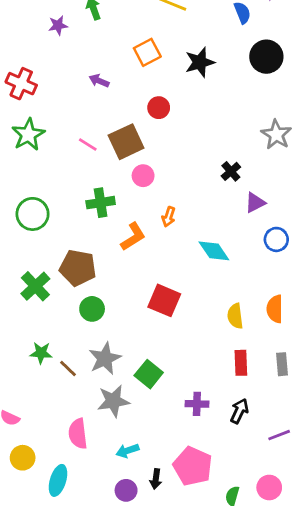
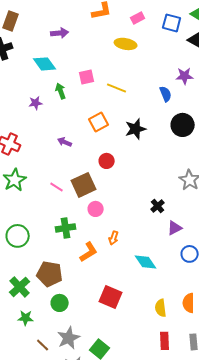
green star: (41, 353) -> (26, 318), moved

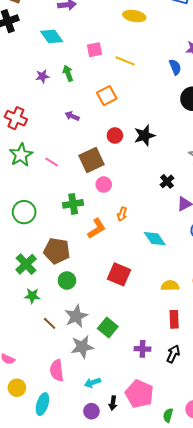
green arrow: (61, 91) -> (68, 73), moved
black star: (136, 129) -> (145, 135), moved
pink line: (57, 187) -> (52, 162), moved
yellow semicircle: (161, 308) -> (170, 286), turned 96

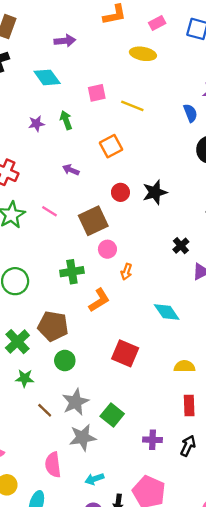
pink line: (52, 162) -> (49, 211), moved
orange arrow: (122, 214) -> (126, 272), moved

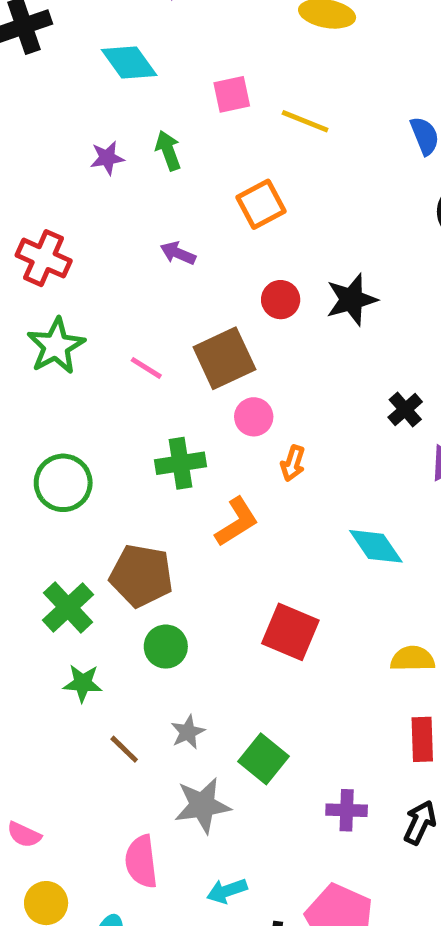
pink line: (49, 211) -> (146, 368), moved
gray star: (75, 402) -> (188, 732), size x0.6

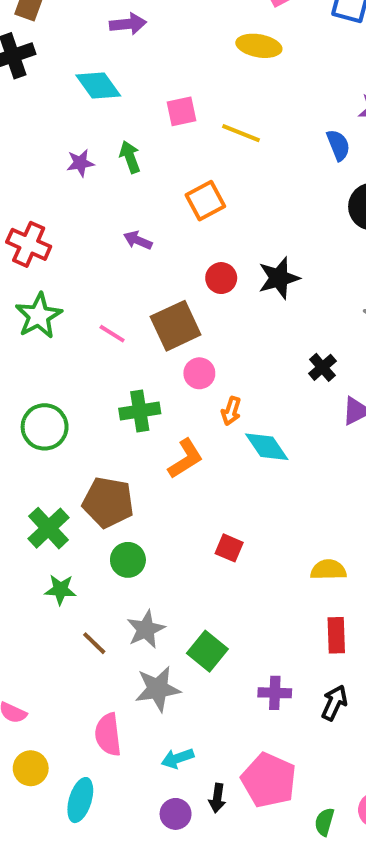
cyan diamond: (376, 546) -> (267, 447), moved
red square: (290, 632) -> (229, 548), size x0.6
gray star: (188, 732) -> (146, 629), size x1.4

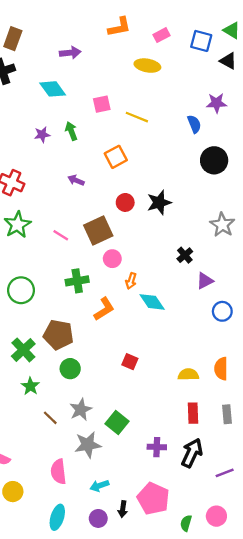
green star: (60, 590) -> (30, 386), turned 30
black arrow: (334, 703) -> (192, 453), size x1.4
cyan ellipse: (80, 800) -> (57, 517), moved

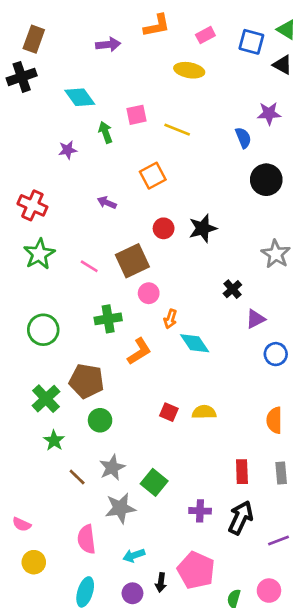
purple arrow: (70, 53) -> (108, 45), moved
green arrow: (71, 131) -> (105, 132), moved
yellow semicircle: (188, 374) -> (204, 412), moved

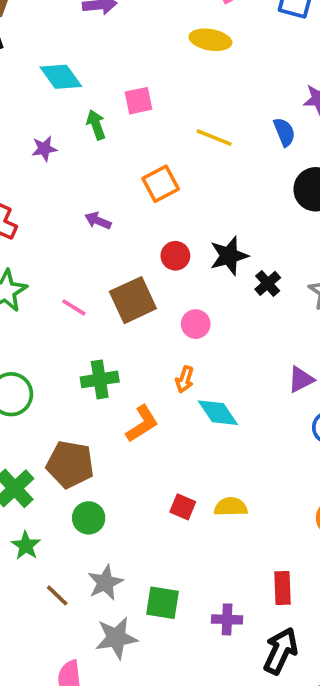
yellow line: (177, 130) -> (214, 138), moved
black cross: (232, 289) -> (268, 283), moved
pink circle: (149, 293) -> (196, 324), moved
green square: (154, 482) -> (162, 603), turned -30
purple cross: (200, 511) -> (227, 619), moved

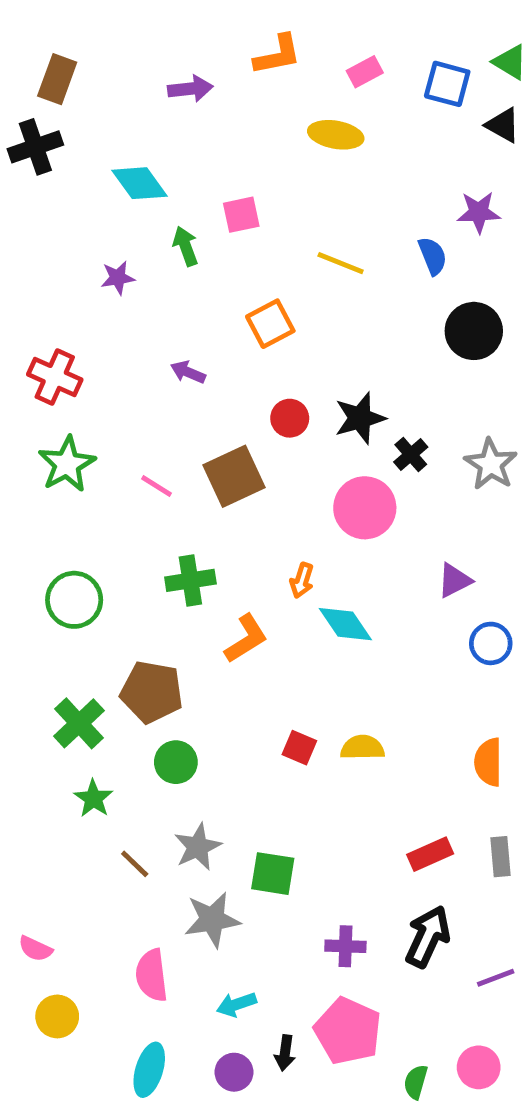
pink circle: (196, 324) -> (365, 508), moved, size x1.6
red rectangle: (282, 588) -> (430, 854), turned 68
purple cross: (227, 619) -> (345, 946), moved

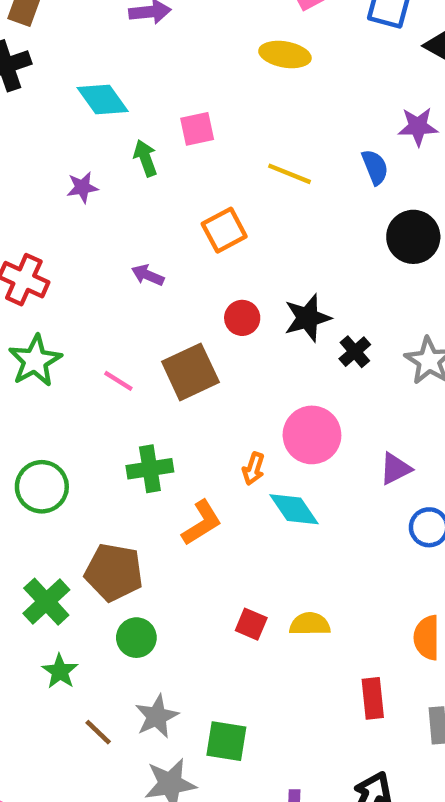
pink circle: (365, 508) -> (312, 435), moved
red rectangle: (430, 854) -> (373, 698), moved, turned -72

